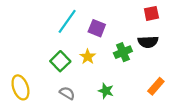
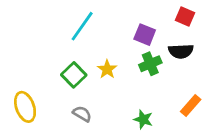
red square: (151, 13) -> (185, 16), turned 35
purple square: (97, 28) -> (145, 35), moved
green star: (106, 91) -> (143, 119), moved

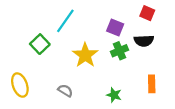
yellow star: (107, 69) -> (85, 55), size x1.6
green square: (74, 75) -> (40, 44), moved
orange rectangle: (191, 105) -> (152, 84), turned -42

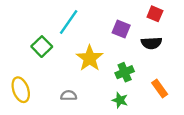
green cross: (120, 51) -> (125, 72), moved
orange rectangle: (152, 84) -> (160, 89), turned -35
gray semicircle: (65, 91) -> (69, 96), turned -32

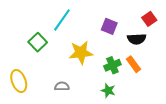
red square: (155, 14) -> (149, 19), moved, turned 32
yellow star: (90, 58) -> (81, 53), turned 30
orange rectangle: (160, 89) -> (133, 64), moved

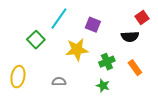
purple square: (109, 26) -> (93, 25), moved
orange rectangle: (133, 64) -> (135, 68), moved
yellow ellipse: (19, 81) -> (18, 77), turned 30

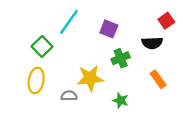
yellow star: (77, 50) -> (90, 78), moved
green cross: (107, 62) -> (121, 58), moved
yellow ellipse: (18, 77) -> (36, 80), moved

